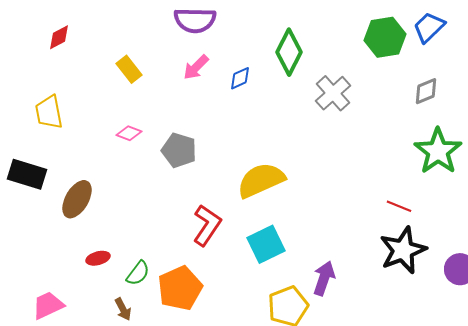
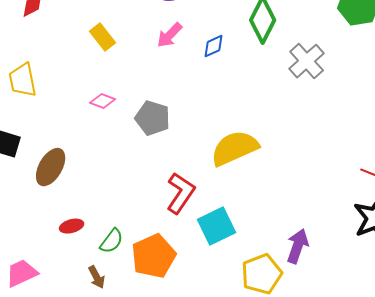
cyan square: (266, 244) -> (217, 226), moved

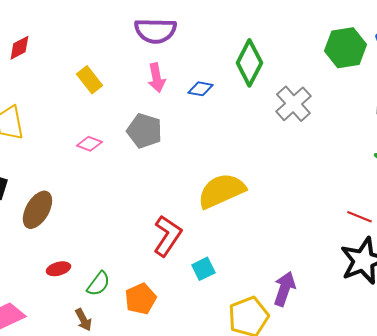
pink arrow: (170, 35) -> (156, 78), turned -56
blue diamond: (214, 46) -> (200, 89), turned 35
gray pentagon: (153, 118) -> (144, 131), moved
cyan square: (217, 226) -> (203, 269), size x0.6
orange pentagon: (154, 256) -> (140, 299), size x0.7

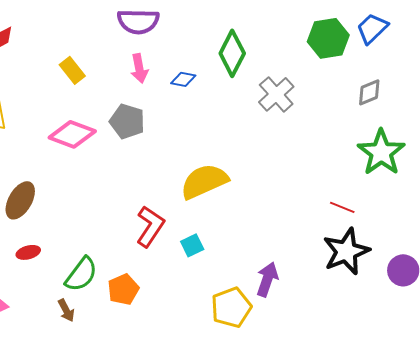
pink diamond: (89, 144) -> (72, 134), size x1.8
red ellipse: (58, 269) -> (28, 252), moved
cyan square: (203, 269) -> (192, 245), moved
green semicircle: (98, 284) -> (81, 274), size x1.4

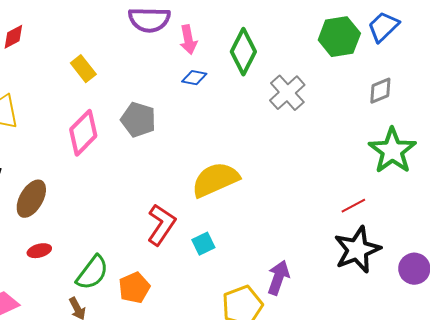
pink arrow: (139, 68) -> (188, 40), moved
pink diamond: (72, 134) -> (83, 133), turned -66
red line: (342, 207) -> (353, 206), turned -50

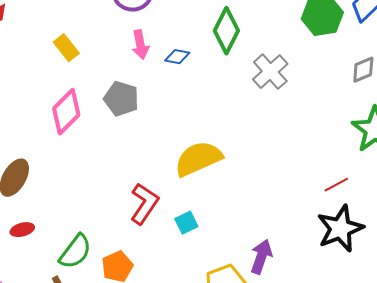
pink arrow: (188, 40) -> (140, 45), moved

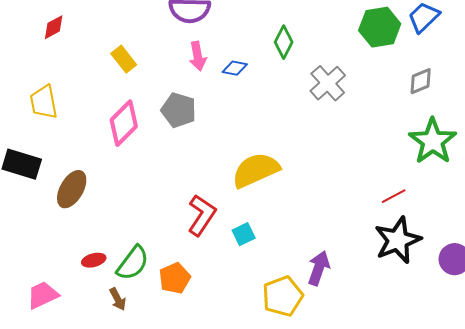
green diamond: (226, 31) -> (284, 42), size x0.7
red ellipse: (22, 230) -> (94, 260), moved

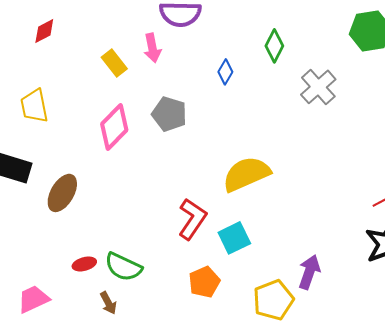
pink arrow: (198, 56) -> (152, 48), moved
blue diamond: (235, 68) -> (225, 72), turned -70
cyan square: (244, 234) -> (234, 238), size x1.4
green semicircle: (133, 263) -> (123, 267), turned 78
orange pentagon: (175, 278) -> (204, 282), moved

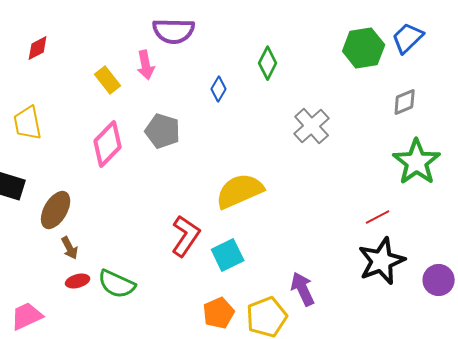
gray cross: (318, 87) -> (312, 126), moved
purple arrow: (309, 272) -> (303, 289), turned -44
orange pentagon: (204, 282) -> (219, 313), moved
brown arrow: (108, 303) -> (70, 248), moved

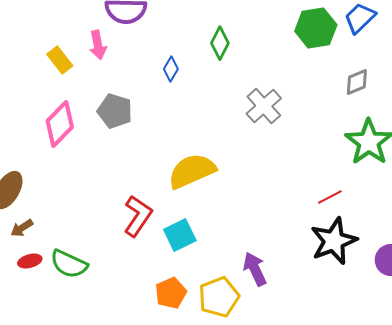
brown arrow: (70, 248) -> (22, 228), turned 85

